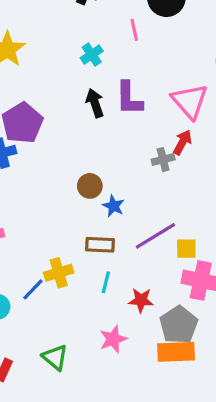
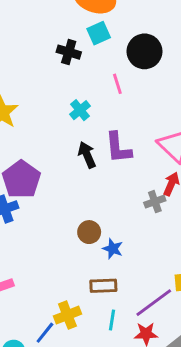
purple line: (155, 236) -> (154, 303), moved

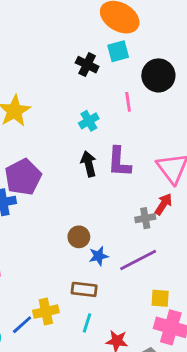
blue star: (113, 249) -> (99, 256), turned 30
purple line: (154, 303) -> (138, 260), moved

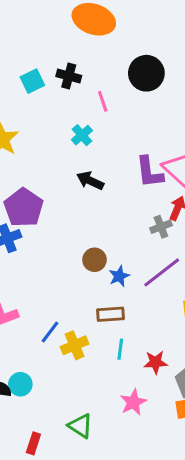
cyan square: (118, 51) -> (32, 81), moved
pink line: (128, 102) -> (103, 101), moved
purple L-shape: (119, 162) -> (149, 172), moved
black arrow: (89, 164) -> (90, 181), turned -40
blue line: (22, 325) -> (50, 332), moved

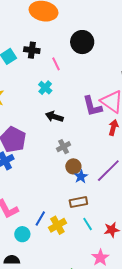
gray cross: (161, 227) -> (64, 147), moved
brown circle: (95, 260) -> (73, 166), moved
cyan line: (120, 349) -> (88, 224), turned -32
cyan circle: (20, 384) -> (22, 234), moved

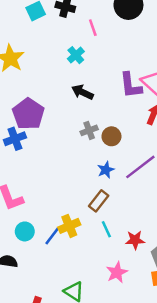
brown circle: (73, 166) -> (111, 136), moved
brown rectangle: (78, 202) -> (99, 201), turned -48
blue line: (40, 219) -> (52, 236), moved

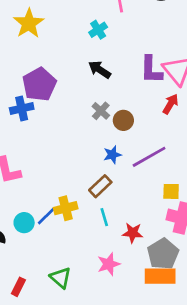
gray cross: (89, 130) -> (101, 111), turned -35
cyan circle: (25, 231) -> (24, 223), moved

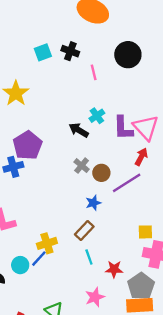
cyan cross: (98, 30) -> (97, 116), moved
purple line: (149, 157) -> (127, 183), moved
yellow cross: (66, 208) -> (47, 243), moved

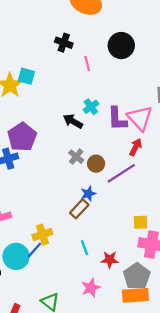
cyan square: (43, 52) -> (26, 76), moved, turned 36
brown rectangle: (84, 230) -> (79, 209), moved
cyan circle: (20, 265) -> (16, 256), size x1.5

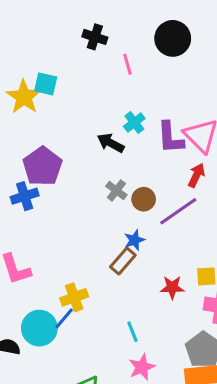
cyan line: (84, 248) -> (132, 332), moved
red star: (110, 260) -> (172, 287), moved

